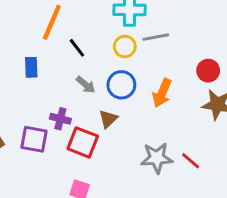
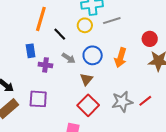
yellow circle: (125, 47) -> (85, 25), moved
purple cross: (60, 119) -> (45, 65), moved
red square: (83, 142) -> (88, 105), moved, turned 30
red line: (191, 161) -> (145, 101), turned -72

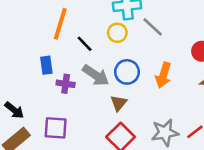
gray line: (112, 21) -> (153, 27), turned 60
gray arrow: (69, 58) -> (96, 75), size x1.5

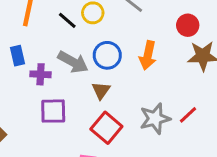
black line: (85, 44) -> (67, 20), moved
purple square: (56, 128) -> (53, 111), moved

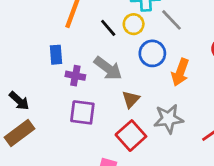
blue circle: (107, 55) -> (152, 53), moved
gray star: (155, 119) -> (168, 119), moved

